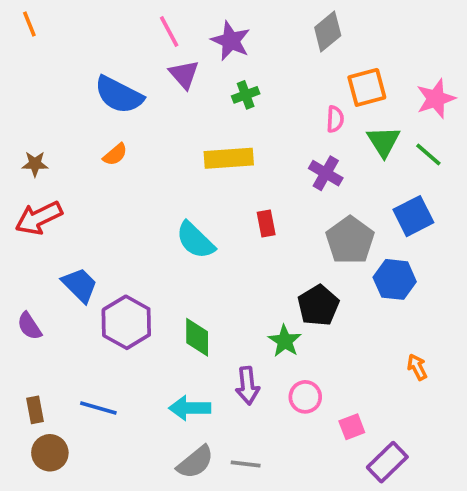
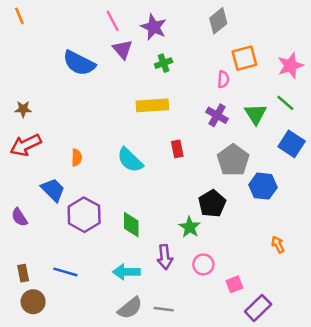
green triangle: (384, 141) -> (256, 114), moved
orange semicircle: (115, 155) -> (77, 158), moved, turned -49
blue square: (413, 216) -> (292, 144), moved, turned -30

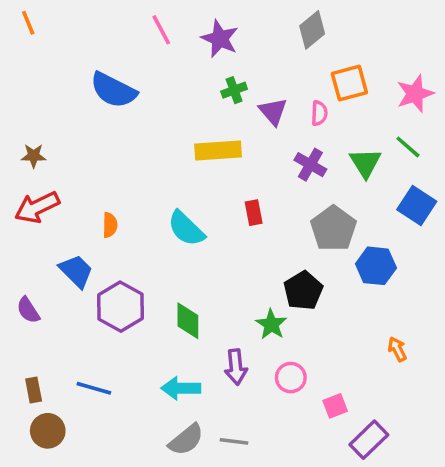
purple triangle: (123, 49) -> (273, 111), moved

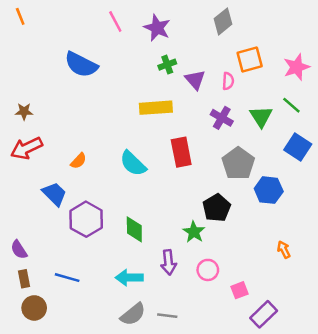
red rectangle: (254, 213) -> (181, 152), size x1.6
orange semicircle: (110, 225) -> (79, 161), turned 42
purple semicircle: (28, 310) -> (19, 250), moved

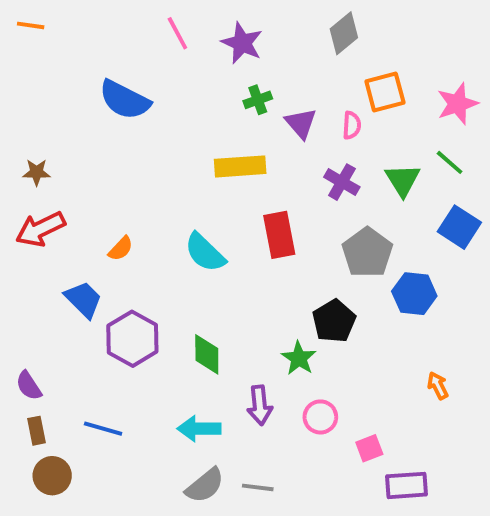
orange line: (20, 16) -> (31, 25), turned -60
purple rectangle: (264, 314) -> (407, 485), turned 40

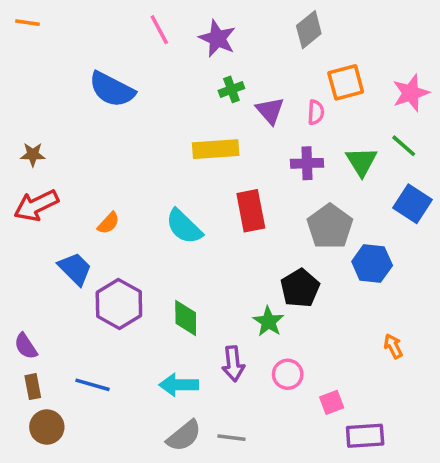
purple cross: (342, 182) -> (307, 163), turned -32

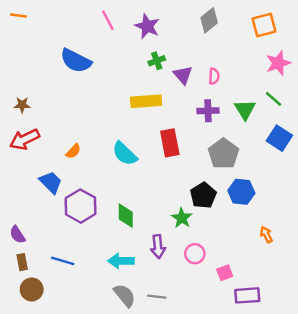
orange square: (346, 82) -> (264, 25), moved
blue hexagon: (372, 263) -> (241, 192), moved
gray semicircle: (184, 436) -> (125, 295), turned -90

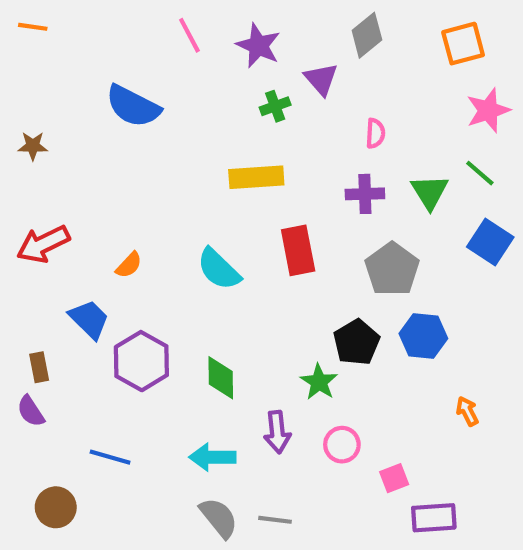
purple triangle: (183, 75) -> (321, 79), moved
brown star: (22, 105) -> (33, 146), moved
brown rectangle: (22, 262) -> (39, 367), moved

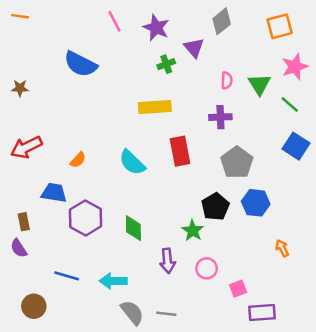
green triangle: (430, 192) -> (259, 84), moved
blue trapezoid: (89, 319) -> (54, 193), turned -36
cyan arrow: (212, 457) -> (113, 281), moved

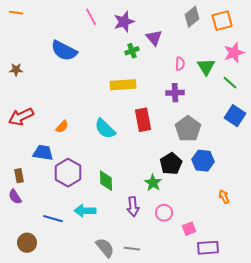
gray diamond: (222, 21) -> (192, 17), moved
purple star: (156, 28) -> (124, 22), turned 30
cyan arrow: (113, 281) -> (85, 211), moved

